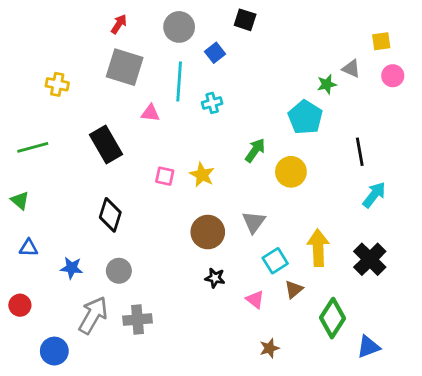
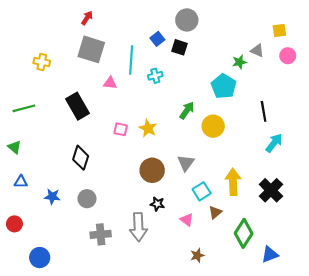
black square: (245, 20) -> (179, 47), moved
gray circle: (179, 27) -> (187, 20), moved
gray arrow: (93, 315) -> (138, 227), moved, turned 148

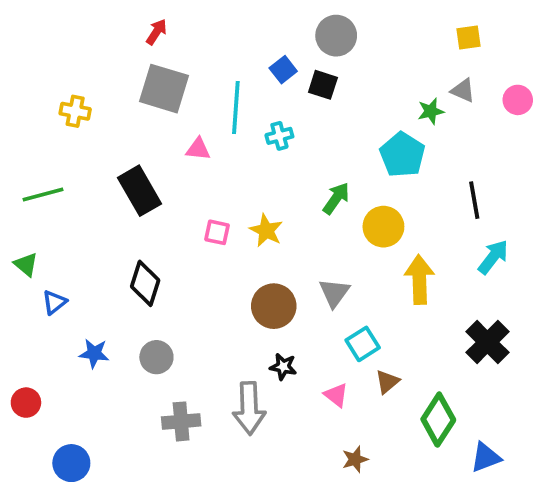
yellow square: (279, 30) -> (469, 37), moved
blue triangle: (21, 182) -> (54, 302), moved, turned -40
yellow arrow: (233, 182) -> (419, 280), moved

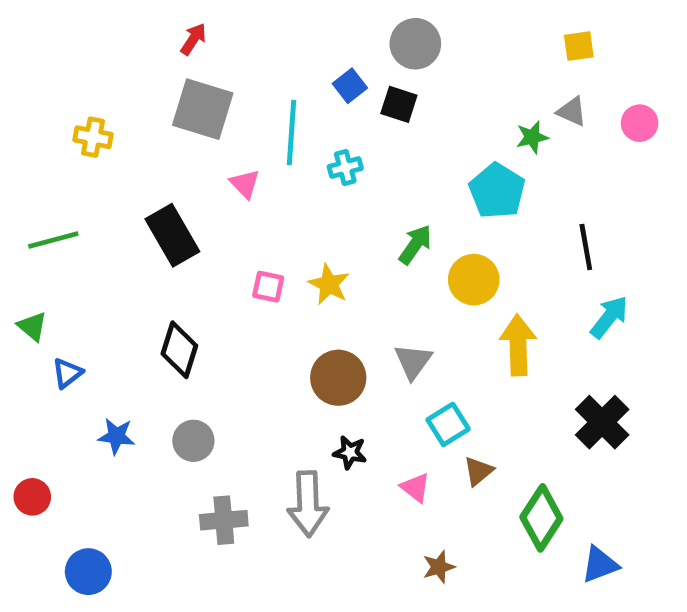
pink triangle: (198, 149) -> (245, 184), turned 40

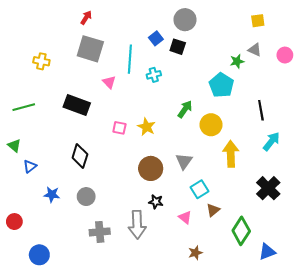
black rectangle: (172, 235) -> (77, 105), turned -40

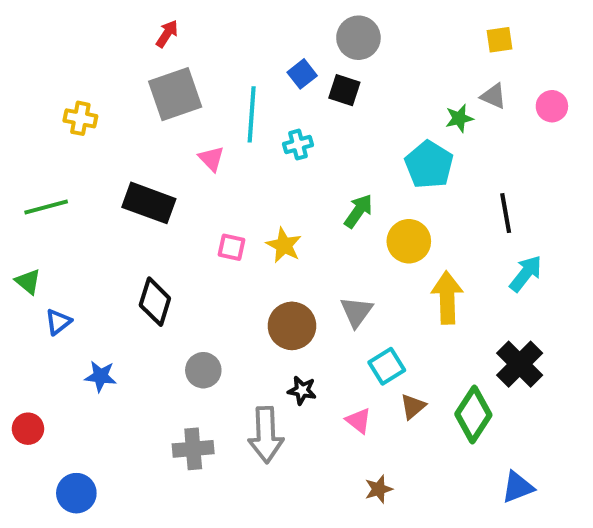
gray square: (90, 49) -> (175, 94), turned -36
gray circle: (86, 197) -> (203, 370), moved
green diamond: (241, 231) -> (473, 415), moved

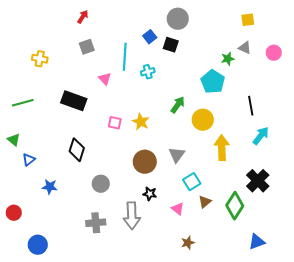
gray square: (175, 94) -> (87, 47), size x0.6

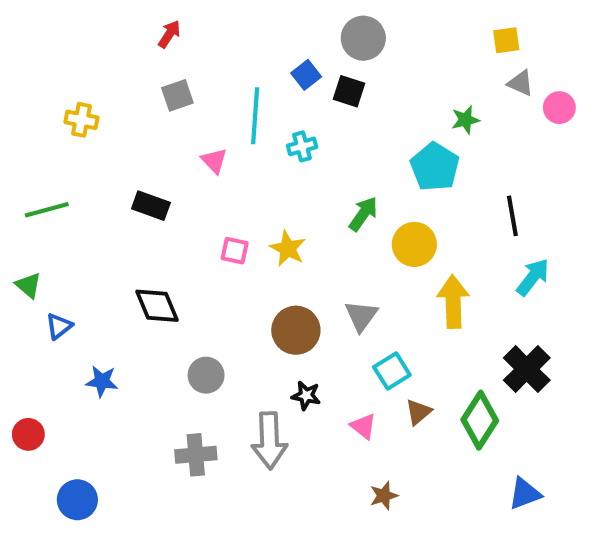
gray triangle: (245, 48) -> (521, 83), moved
black rectangle: (74, 101) -> (151, 206), size x0.7
black diamond: (77, 150) -> (157, 306), turned -40

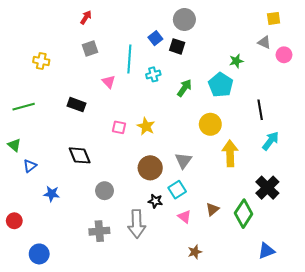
yellow square: (506, 40) -> (274, 18), moved
green arrow: (363, 214) -> (184, 88), moved
cyan square: (392, 371) -> (177, 190), moved

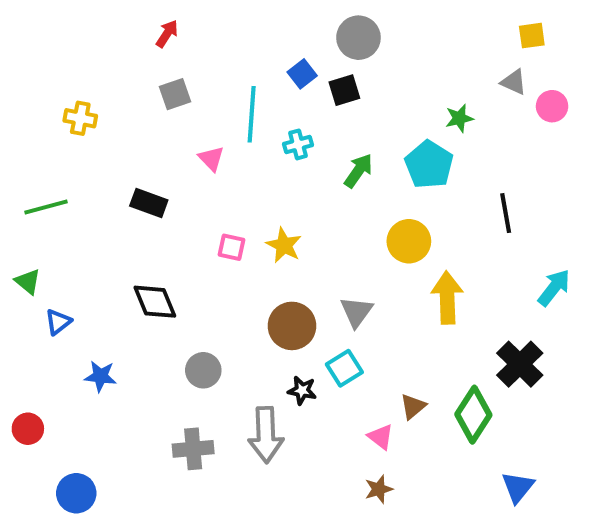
black square: (177, 46) -> (344, 90), turned -35
cyan arrow: (271, 141) -> (554, 288), moved
pink triangle: (184, 217) -> (381, 437), moved
blue triangle: (266, 251) -> (518, 487), turned -30

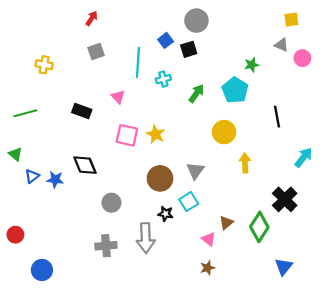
pink triangle: (211, 159) -> (118, 97), moved
pink square: (231, 247) -> (127, 135), size x1.5
yellow arrow: (447, 298) -> (245, 163), size x0.7
blue star: (100, 376) -> (55, 179), moved

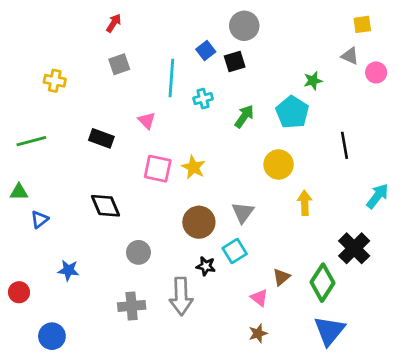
green triangle: (15, 154) -> (19, 192), turned -40
blue star: (55, 179) -> (68, 270), moved
blue triangle: (284, 267) -> (329, 331), moved, size x1.4

